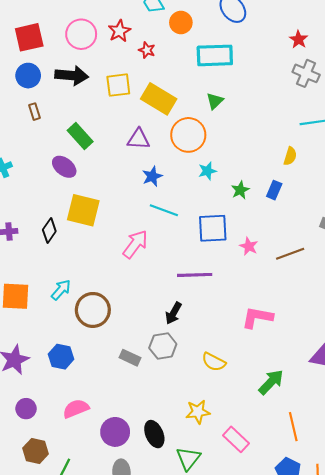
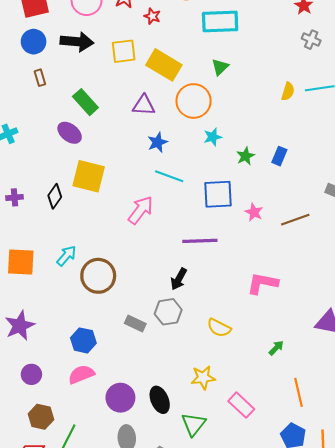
gray cross: (306, 73) -> (311, 40), size x0.7
yellow semicircle: (290, 156) -> (288, 91), moved
blue hexagon: (61, 357) -> (83, 340), moved
green arrow: (271, 382) -> (276, 348), size x0.6

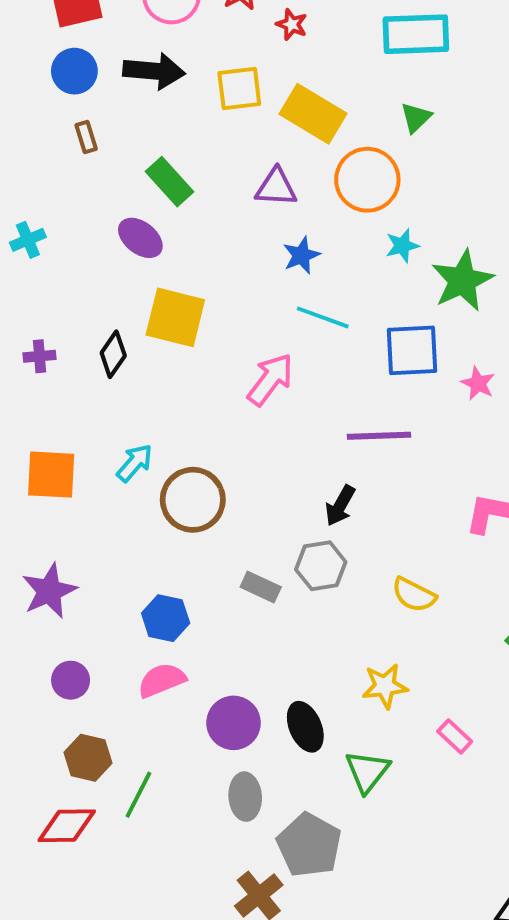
green star: (245, 156) -> (462, 281), size x1.8
pink rectangle: (241, 405) -> (455, 736), size x0.7

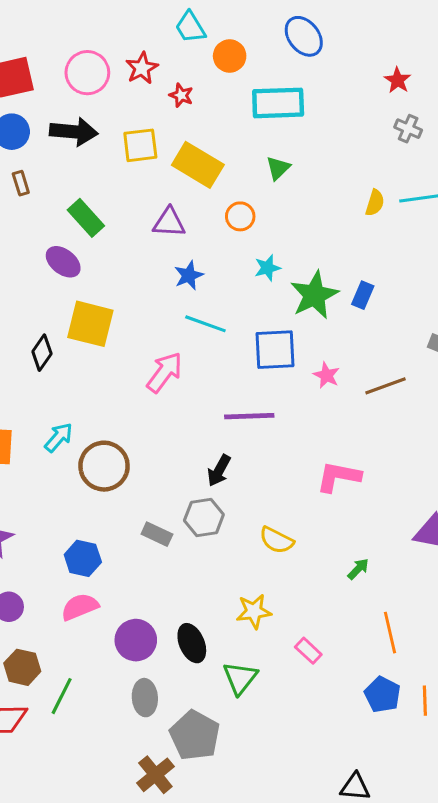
orange circle: (367, 180) -> (240, 216), size x0.6

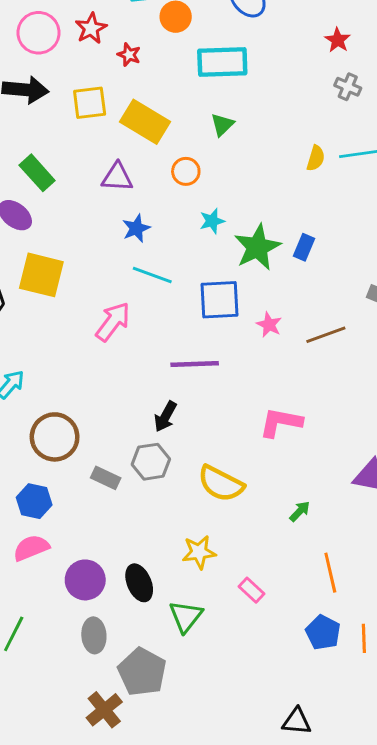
brown circle: (104, 466) -> (55, 437), moved
yellow semicircle: (277, 540) -> (221, 484), size x1.4

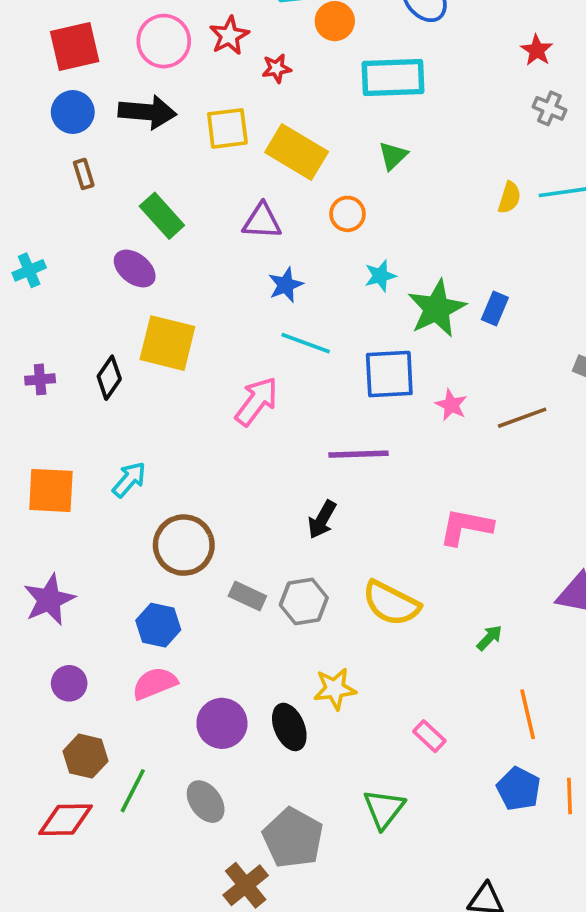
red star: (129, 55) -> (277, 68), turned -30
gray hexagon: (151, 462) -> (304, 601), moved
yellow star: (199, 552) -> (335, 689), moved
green triangle: (186, 616) -> (384, 809), moved
gray ellipse: (94, 635) -> (206, 802), moved, turned -32

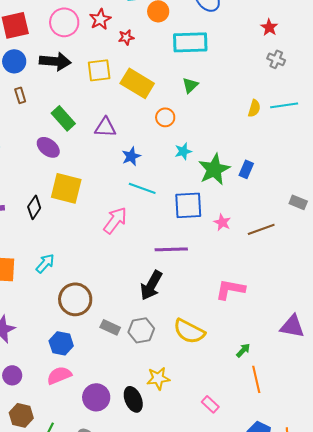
purple triangle: (262, 221) -> (105, 127), moved
black arrow: (322, 520) -> (151, 285), size x1.4
orange line: (528, 714) -> (256, 379), moved

